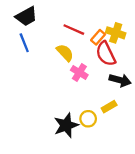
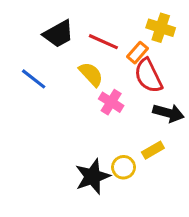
black trapezoid: (26, 16) -> (58, 34), moved
yellow cross: (116, 33) -> (161, 28), moved
blue line: (24, 43) -> (34, 79), moved, turned -30

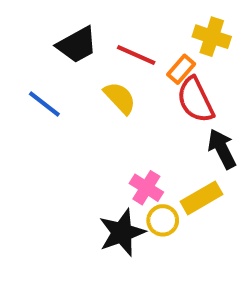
pink cross: (111, 102) -> (146, 188), moved
black arrow: (168, 113) -> (222, 149), turned -132
yellow rectangle: (153, 150) -> (201, 198), size x1.4

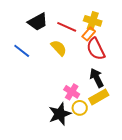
yellow cross: (212, 37) -> (93, 21), moved
black arrow: (222, 149) -> (97, 78), moved

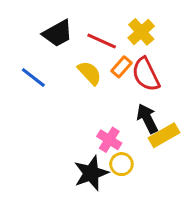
yellow cross: (93, 21) -> (141, 32), turned 30
orange rectangle: (89, 34) -> (121, 67), moved
yellow rectangle: (99, 97) -> (164, 135), moved

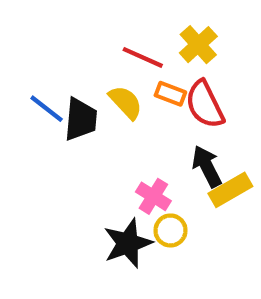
black trapezoid: (58, 33) -> (81, 119), moved, turned -56
orange rectangle: (121, 67) -> (170, 94), turned 70

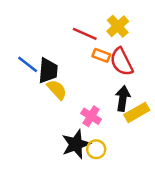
yellow semicircle: (126, 102) -> (57, 90), moved
black arrow: (207, 166) -> (123, 99), turned 35
yellow circle: (170, 230) -> (96, 149), moved

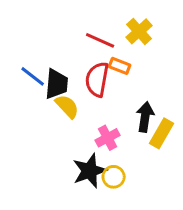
red semicircle: (122, 62) -> (97, 79), moved, turned 36
yellow rectangle: (137, 112) -> (162, 133), turned -30
pink cross: (91, 116) -> (108, 138), turned 30

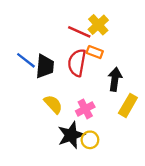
yellow cross: (139, 31) -> (98, 25), moved
yellow semicircle: (67, 106) -> (53, 104), moved
black arrow: (145, 117) -> (115, 79), moved

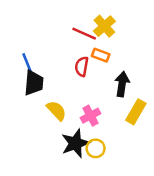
blue line: (26, 60) -> (27, 64), turned 30
red semicircle: (77, 63) -> (82, 66), size x0.7
black trapezoid: (45, 66) -> (34, 83), moved

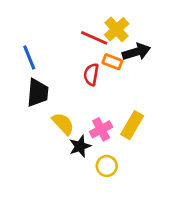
blue line: (27, 64) -> (29, 58), moved
black arrow: (122, 84) -> (136, 52), moved, turned 65
yellow rectangle: (136, 112) -> (132, 125), moved
black star: (75, 143) -> (80, 146), moved, size x0.7

